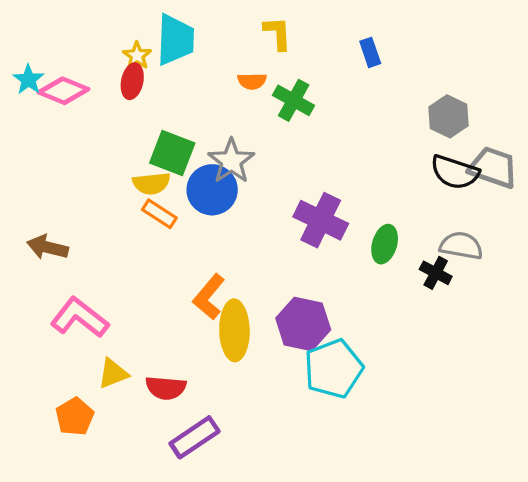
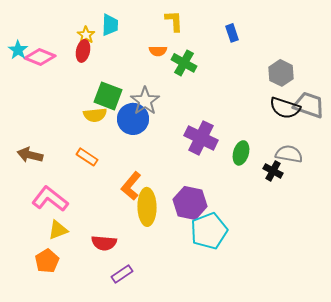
cyan trapezoid: (175, 40) -> (110, 25), size x0.7
orange rectangle: (159, 214) -> (87, 157), moved
yellow triangle: (113, 373) -> (58, 230), moved
purple rectangle: (195, 437) -> (122, 274), size x0.7

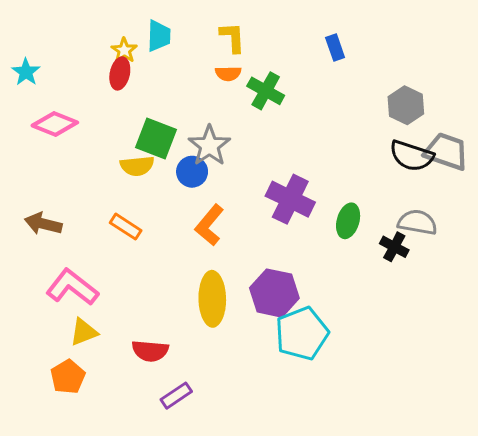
yellow L-shape: (174, 21) -> (232, 37), moved
pink diamond: (40, 57) -> (55, 124), moved
blue circle: (133, 119) -> (192, 172), size x0.7
orange L-shape: (131, 186) -> (209, 225), moved

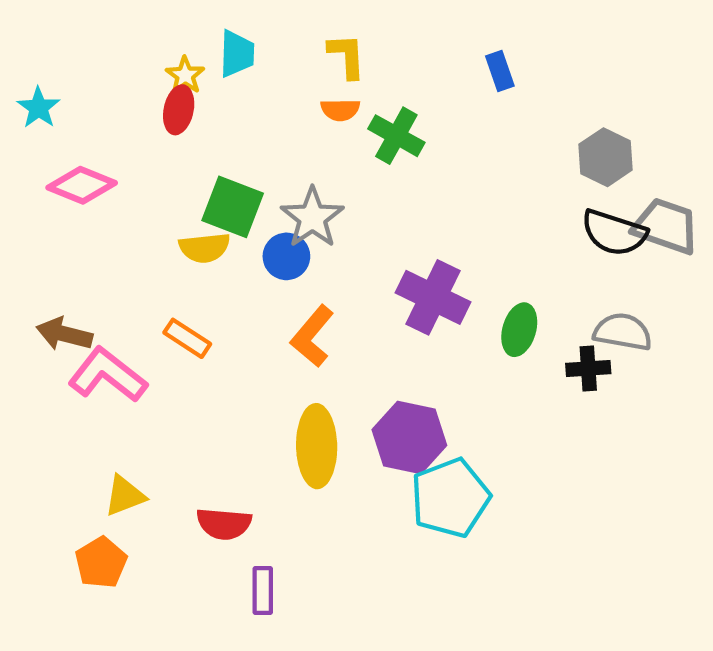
black cross: (394, 247) -> (588, 368), turned -32
pink L-shape: (72, 287) -> (107, 375), moved
purple rectangle: (176, 396) -> (263, 591), turned -56

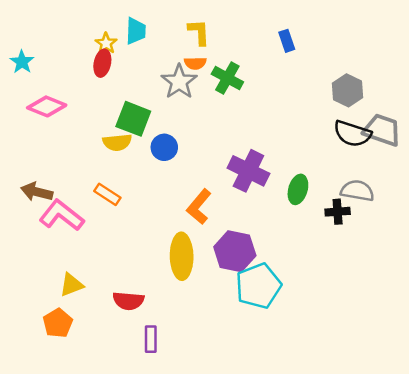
gray star: (312, 218) -> (179, 82), moved
orange L-shape: (312, 336) -> (199, 207), moved

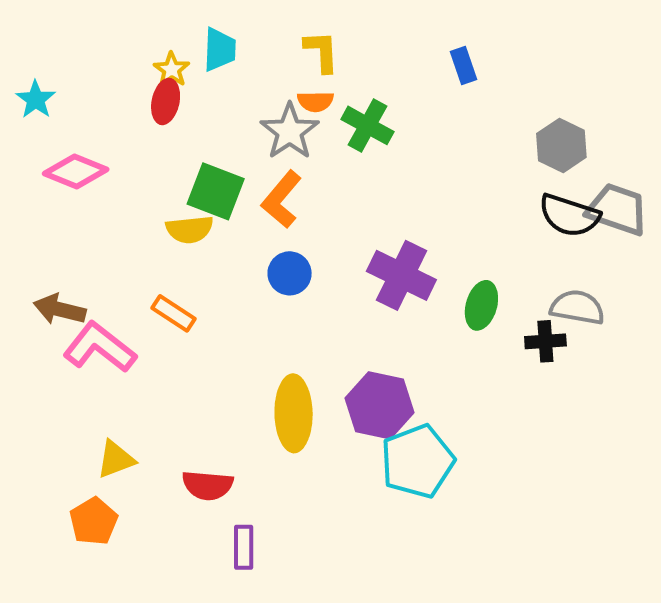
blue circle: (164, 147) -> (290, 273), moved
orange L-shape: (199, 207) -> (282, 199), moved

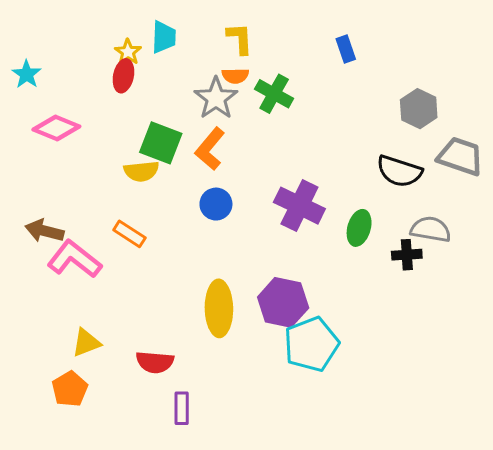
black semicircle: (569, 215) -> (399, 171), moved

